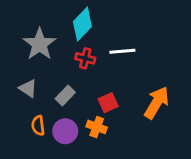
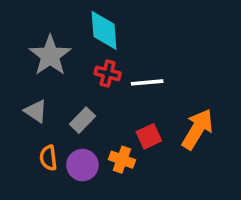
cyan diamond: (82, 24) -> (104, 30), turned -48
white line: (122, 51) -> (147, 82), moved
red square: (108, 103) -> (149, 136), moved

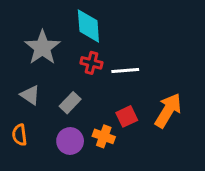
orange semicircle: (48, 158) -> (19, 135), moved

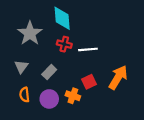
gray triangle: (30, 95) -> (21, 67), turned 32
orange semicircle: (19, 135) -> (24, 95), moved

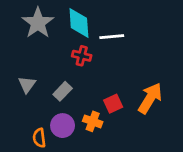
gray star: (30, 33) -> (38, 23), moved
white line: (88, 49) -> (112, 37), moved
orange semicircle: (24, 95) -> (39, 138), moved

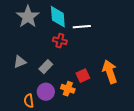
gray triangle: (27, 84) -> (20, 62), turned 32
orange arrow: (150, 98) -> (110, 72), turned -50

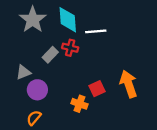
gray rectangle: (46, 67) -> (50, 55), moved
purple circle: (46, 92) -> (37, 90), moved
orange semicircle: (29, 101) -> (34, 118), turned 48

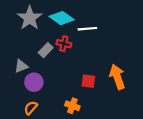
cyan diamond: (68, 20) -> (62, 18), turned -50
red square: (97, 89) -> (88, 81), turned 32
orange cross: (79, 104) -> (72, 106), moved

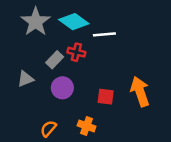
purple circle: (34, 82) -> (62, 88), moved
orange semicircle: (31, 108) -> (48, 129), moved

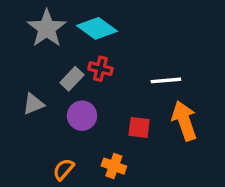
white line: (104, 34) -> (166, 80), moved

